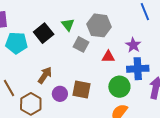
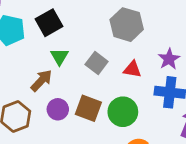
green triangle: (68, 25) -> (60, 57), moved
gray square: (81, 44) -> (97, 63), moved
green circle: (119, 87) -> (123, 112), moved

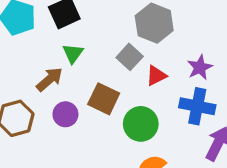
gray square: (97, 63) -> (130, 57), moved
red triangle: (132, 69) -> (156, 76), turned -42
brown square: (88, 108) -> (104, 99), moved

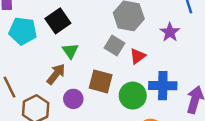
purple star: (200, 67) -> (170, 32), moved
blue cross: (197, 106) -> (163, 86), moved

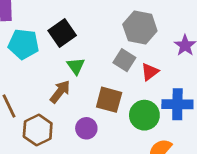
purple circle: (73, 99) -> (86, 128), moved

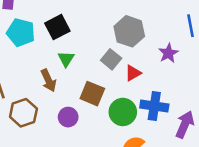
brown arrow: (60, 92) -> (48, 80), turned 110

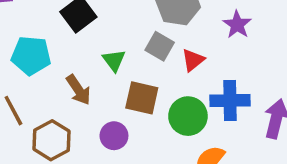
cyan pentagon: (21, 33) -> (31, 55), moved
green triangle: (66, 59) -> (114, 60), moved

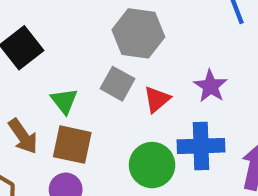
purple star: (237, 25) -> (211, 86), moved
brown square: (142, 98) -> (72, 145), moved

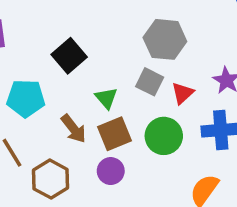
brown square: (72, 145) -> (114, 134), turned -32
green circle: (152, 165) -> (164, 136), moved

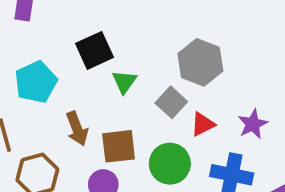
cyan pentagon: (26, 98) -> (36, 82), turned 30
green triangle: (106, 98) -> (124, 82), moved

